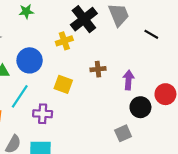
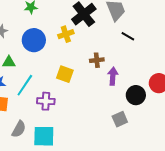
black line: (151, 34) -> (128, 36), moved
blue circle: (30, 60) -> (34, 40), moved
purple arrow: (128, 80) -> (113, 76), moved

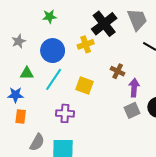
brown cross: (97, 60) -> (118, 71), turned 32
cyan line: (25, 85) -> (54, 79), moved
gray square: (120, 119) -> (132, 110), moved

